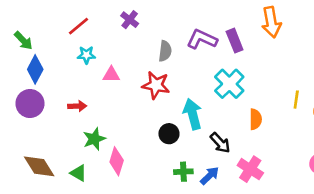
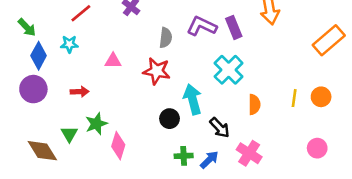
cyan star: (86, 55) -> (69, 44), moved
yellow line: (296, 100) -> (294, 98), moved
green triangle: (78, 173) -> (69, 134), moved, turned 30

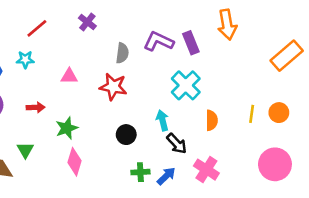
cyan arrow: (193, 99) -> (162, 120), moved, size x0.7
green star: (96, 124) -> (67, 128), moved
pink circle: (317, 148) -> (275, 164), size x1.6

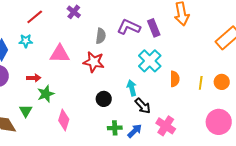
pink triangle: (69, 76) -> (60, 54), size x1.5
orange semicircle: (212, 120) -> (175, 79), moved
green star: (67, 128) -> (46, 94), moved

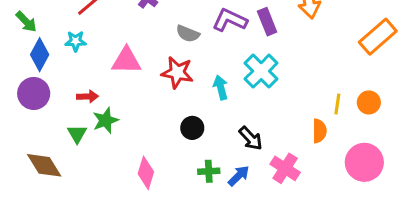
gray semicircle: (101, 36) -> (188, 34), turned 105
orange semicircle: (175, 79) -> (319, 131), moved
cyan arrow: (132, 88) -> (221, 88), moved
green triangle: (26, 111) -> (77, 134), moved
pink diamond: (64, 120) -> (146, 173), moved

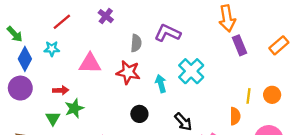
purple rectangle: (267, 22) -> (240, 45), moved
gray semicircle: (188, 34) -> (136, 43), turned -108
orange rectangle: (378, 37) -> (279, 45), size x0.7

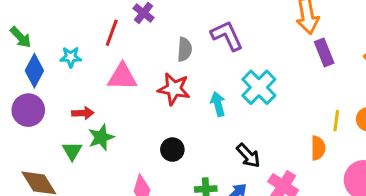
red line: (62, 22) -> (112, 33), moved, turned -30
purple L-shape: (168, 33) -> (227, 36), turned 40
black circle: (139, 114) -> (172, 150), moved

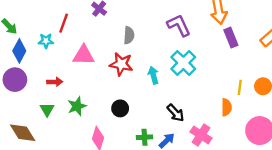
red line: (112, 33) -> (64, 23), moved
purple L-shape: (227, 36) -> (179, 25), moved
green star: (101, 137) -> (77, 106), moved

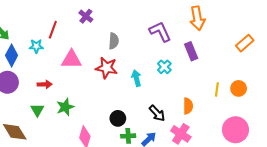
purple rectangle: (231, 38) -> (191, 51), moved
cyan cross: (183, 63) -> (164, 67), size x0.6
orange semicircle: (226, 107) -> (188, 106), moved
black circle: (120, 108) -> (118, 118), moved

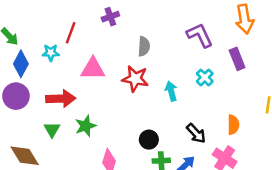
purple cross: (86, 16) -> (110, 17), turned 32
red arrow: (45, 84) -> (61, 99), size x1.6

